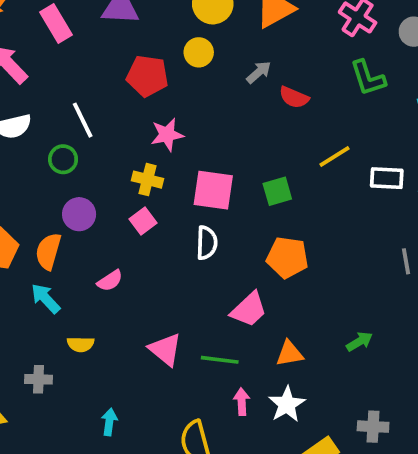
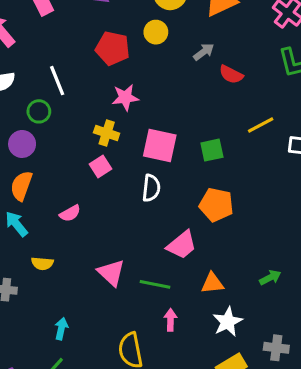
purple circle: (79, 214) -> (22, 144), moved
white star: (287, 404) -> (228, 322), moved

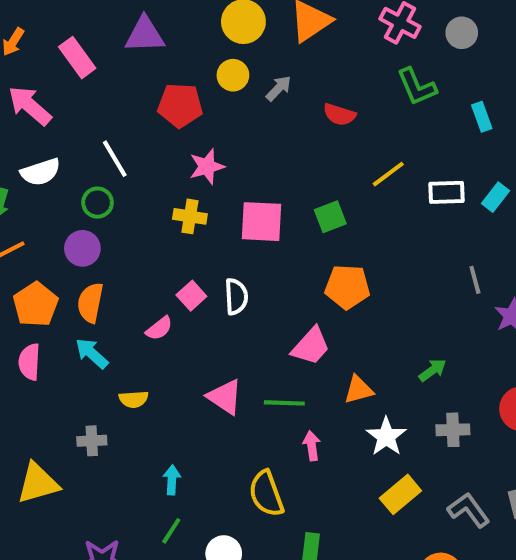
gray arrow: (204, 52) -> (279, 88), moved
pink square: (101, 166) -> (191, 296), moved
white semicircle: (151, 188) -> (236, 297), moved
gray cross: (276, 348) -> (453, 430), moved

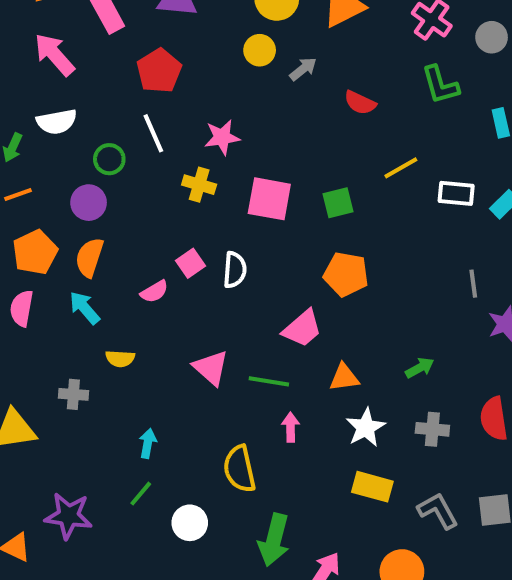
red pentagon: (180, 105) -> (159, 71), moved, turned 30
white line: (115, 159) -> (153, 133), moved
yellow rectangle: (400, 494) -> (372, 487), turned 48

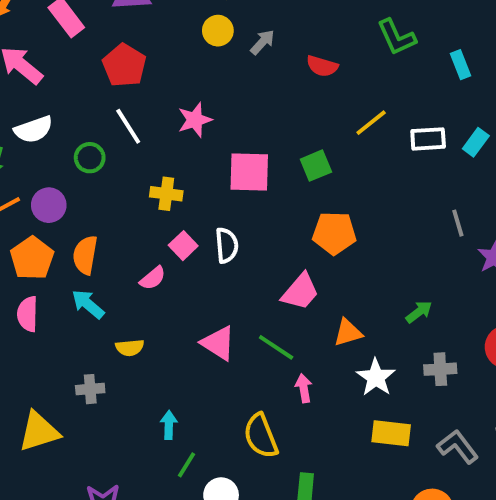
yellow cross: (199, 185) -> (166, 194), moved
purple circle: (89, 203) -> (49, 205), moved
green line: (269, 381) -> (276, 347), turned 33
green line: (141, 494) -> (186, 465), moved

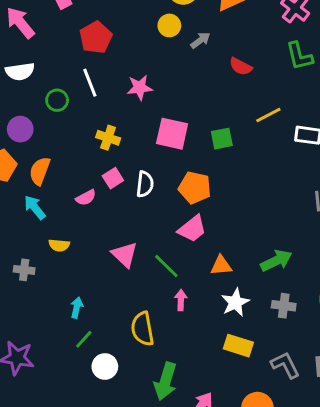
orange pentagon: (334, 233) -> (195, 188), moved
green arrow: (419, 312) -> (276, 261), size x1.5

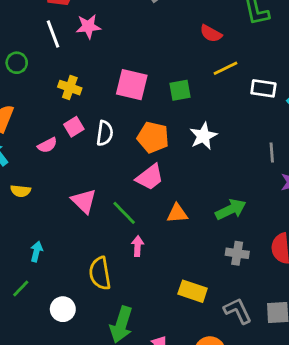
red semicircle: (241, 66) -> (211, 34), moved
pink star: (140, 88) -> (88, 27), moved
green circle: (57, 100) -> (17, 63), moved
white star: (235, 302) -> (203, 136), moved
green line: (84, 339) -> (21, 288), moved

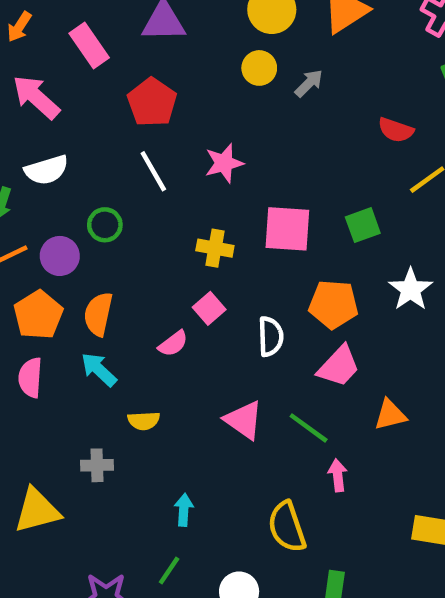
pink star: (88, 27) -> (224, 163), moved
yellow cross: (70, 88) -> (215, 248), moved
white semicircle: (105, 133) -> (271, 336), moved

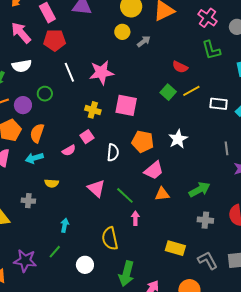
red pentagon: (152, 102) -> (55, 40), moved, turned 30
pink star: (224, 163) -> (101, 72), size x1.4
green square: (363, 225) -> (168, 92), moved, turned -35
pink trapezoid: (339, 366) -> (154, 170), moved
cyan arrow: (99, 370) -> (34, 158), turned -66

